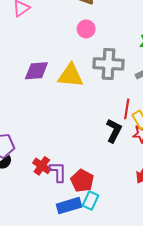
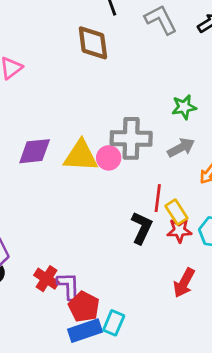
pink circle: (86, 29) -> (109, 158), moved
red pentagon: (82, 181) -> (84, 307), moved

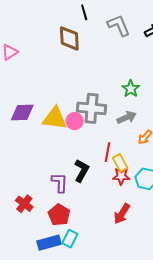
green star: (184, 107) -> (131, 89), turned -30
black L-shape: (142, 228) -> (82, 171), moved
purple L-shape: (69, 286) -> (60, 183), moved
red pentagon: (84, 307) -> (59, 215), moved

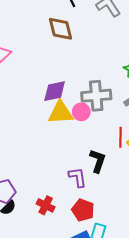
purple diamond: (22, 113) -> (55, 91), moved

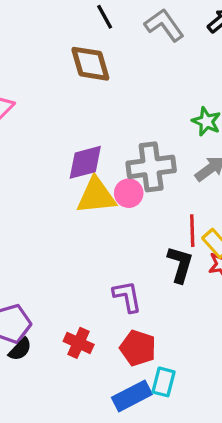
black L-shape: (98, 161) -> (180, 264), moved

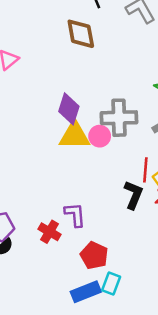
purple diamond: (85, 162) -> (69, 109), turned -64
purple L-shape: (127, 296) -> (75, 215), moved
red cross: (79, 343) -> (50, 232), moved

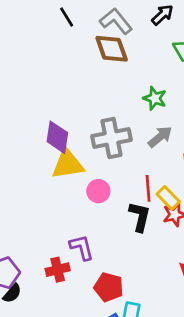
brown diamond: (81, 34) -> (112, 49), moved
pink circle: (100, 136) -> (98, 191), moved
red cross: (50, 232) -> (58, 270), turned -35

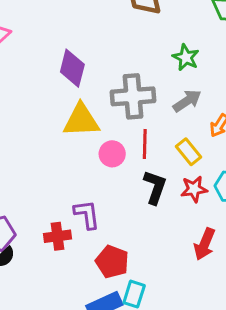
purple diamond: (57, 137) -> (72, 68), moved
red line: (148, 188) -> (145, 144), moved
yellow rectangle: (168, 198) -> (188, 152), moved

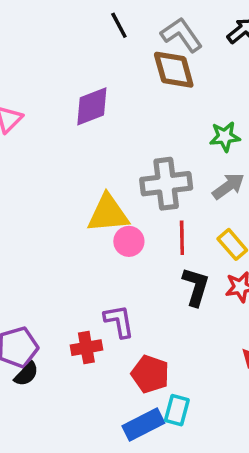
green star: (186, 57) -> (225, 137), turned -30
purple diamond: (72, 68) -> (92, 106), moved, turned 57
pink circle: (112, 154) -> (129, 241), moved

